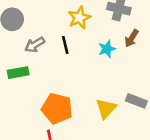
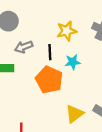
cyan star: (107, 49) -> (73, 62), moved
orange pentagon: (57, 109) -> (49, 80), moved

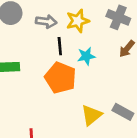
gray arrow: (24, 47) -> (46, 22), moved, turned -150

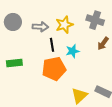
orange pentagon: (60, 78) -> (54, 69), turned -30

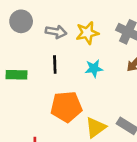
black line: (52, 45) -> (55, 64), moved
orange pentagon: (54, 69) -> (66, 107), moved

